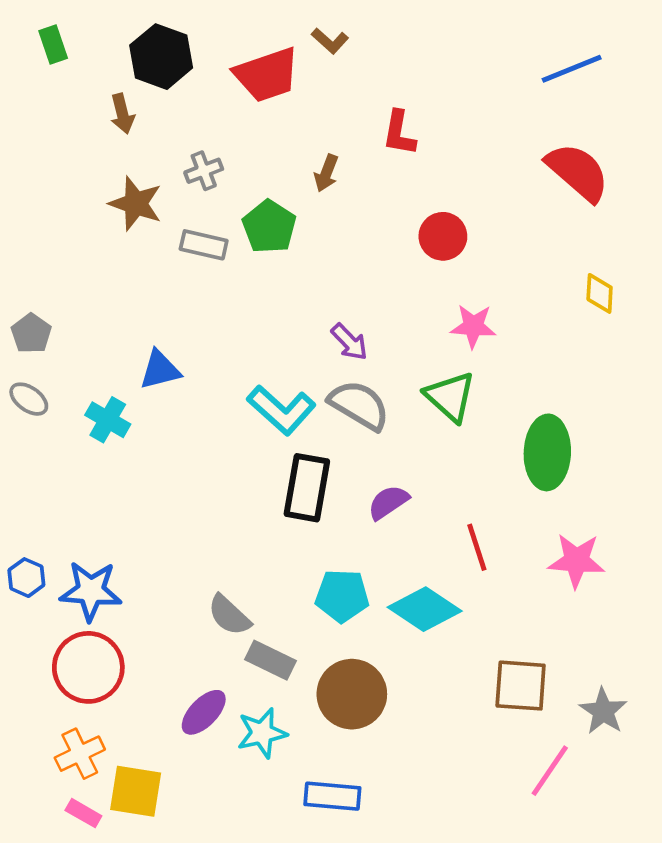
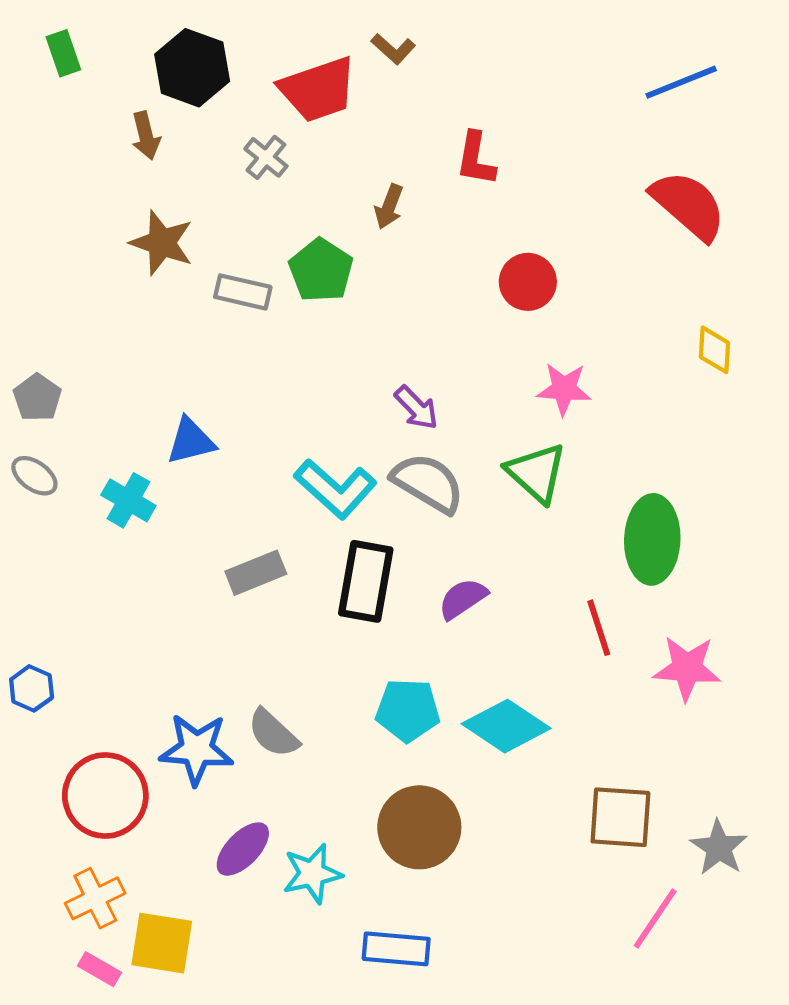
gray cross: (204, 171) -> (266, 157), moved, turned -30
red line: (477, 547) -> (599, 628), moved
blue star: (91, 591) -> (196, 749), moved
gray rectangle: (270, 660) -> (256, 573), moved, turned -48

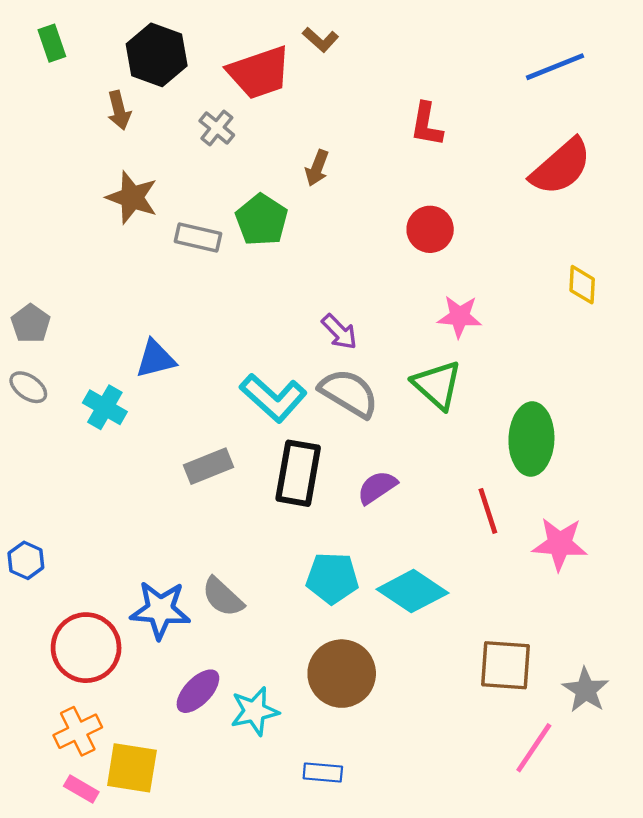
red L-shape: (476, 159) -> (427, 124), moved
red semicircle: (688, 205) -> (561, 167), turned 98
blue rectangle: (396, 949) -> (323, 773), size x0.7

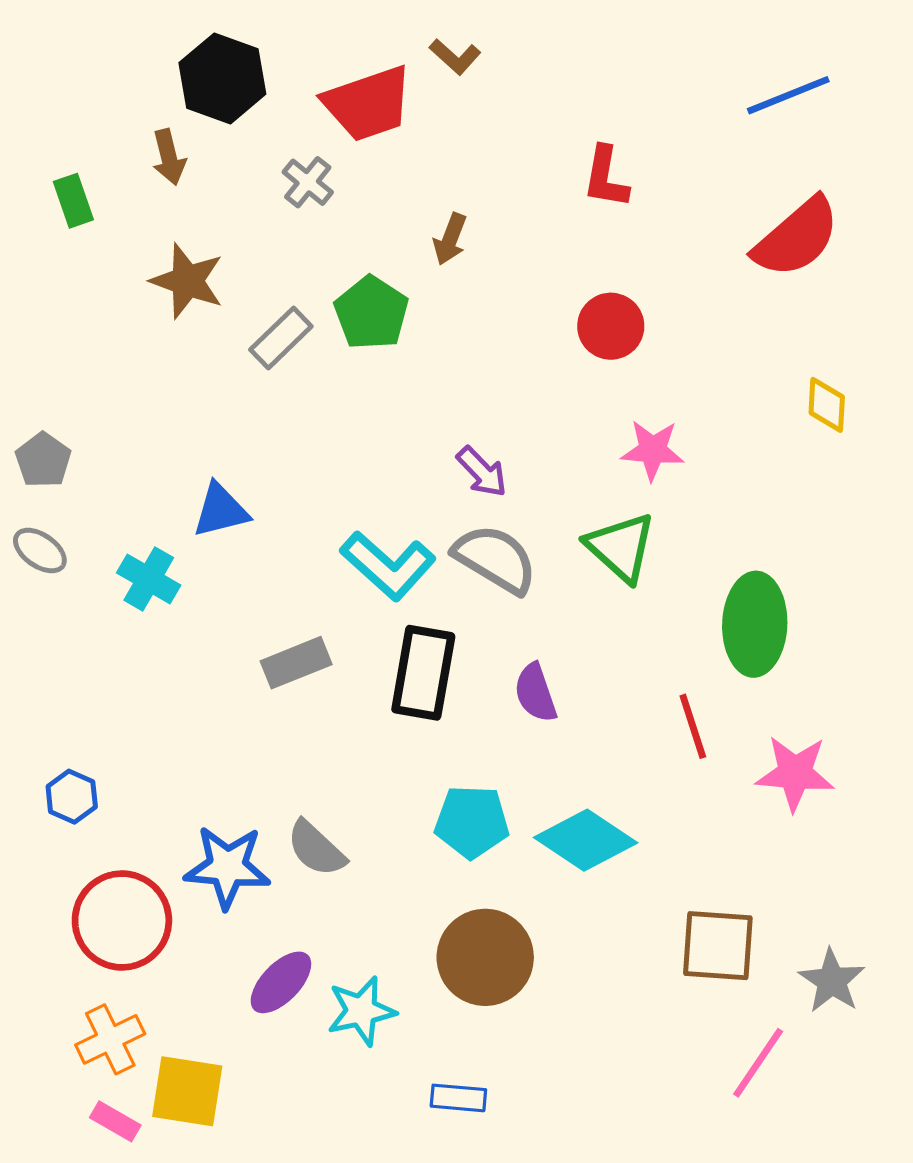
green rectangle: (52, 43) -> (73, 201), moved
gray rectangle: (198, 238) -> (281, 338), turned -57
purple semicircle: (377, 487) -> (535, 693), turned -75
blue hexagon: (26, 560) -> (72, 797), moved

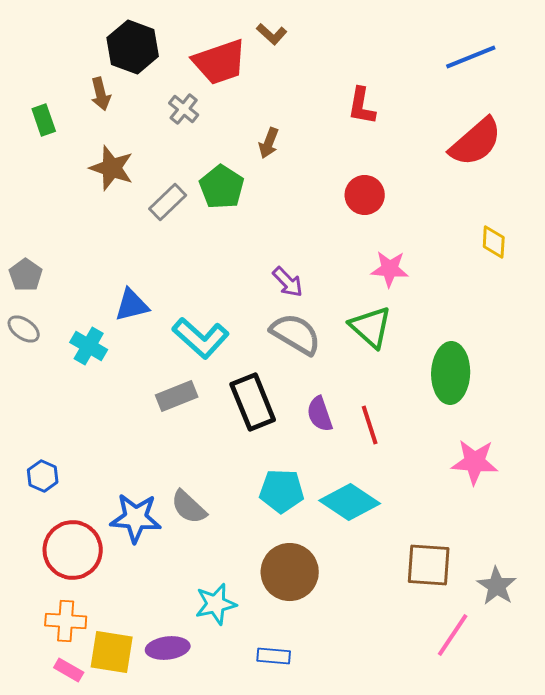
cyan L-shape: (388, 566) -> (201, 338), moved
black rectangle: (423, 673) -> (253, 402), turned -32
red line: (693, 726) -> (370, 425), moved
purple ellipse: (281, 982) -> (168, 648), moved, turned 39
orange cross: (110, 1039) -> (66, 621), turned 30

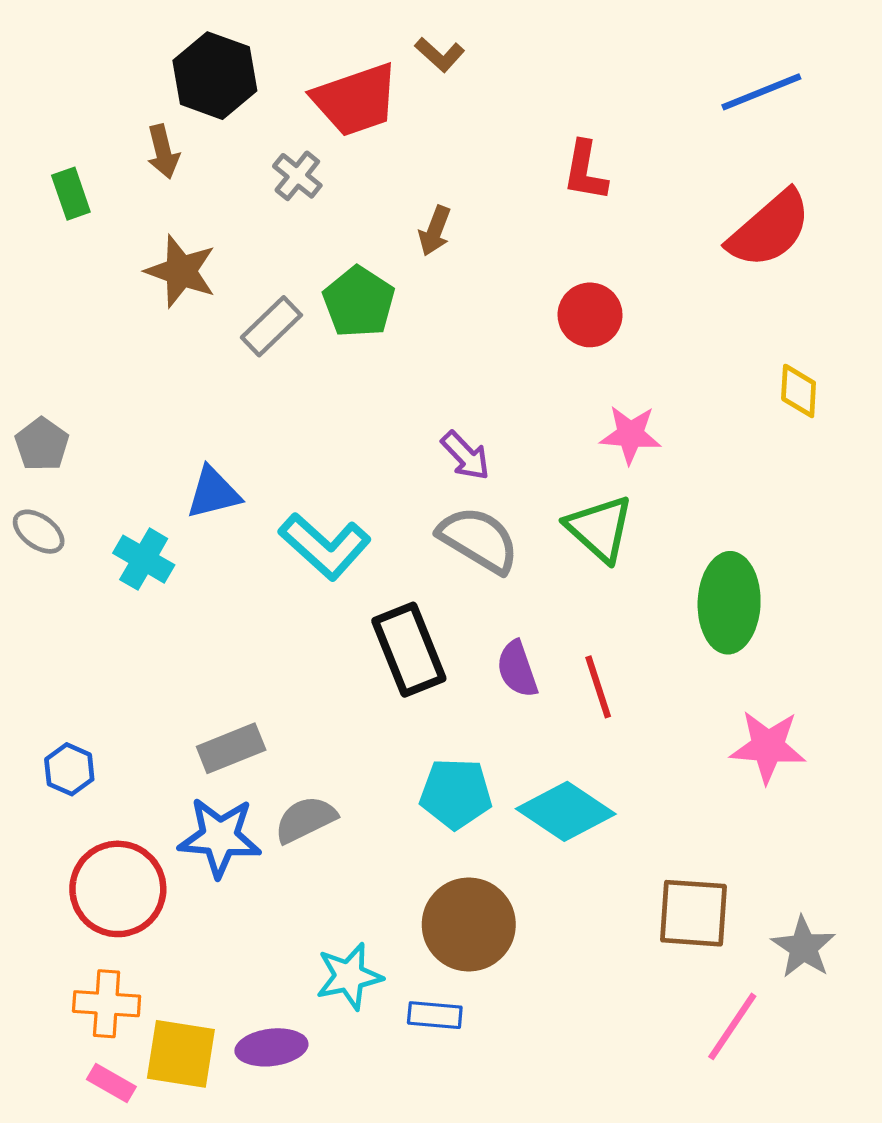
gray rectangle: (177, 396) -> (231, 748), moved
gray semicircle: (189, 507) -> (305, 819), turned 111
blue rectangle: (274, 656) -> (435, 1015), moved

